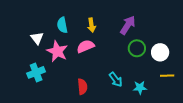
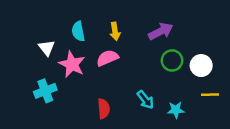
purple arrow: (128, 25) -> (161, 31), turned 30

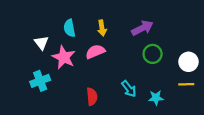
white circle: (201, 66) -> (188, 62), moved

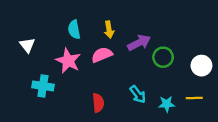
purple arrow: (142, 28) -> (139, 43), moved
white triangle: (41, 43) -> (27, 45), moved
cyan cross: (40, 81) -> (43, 86), turned 30
yellow line: (186, 84) -> (194, 98), moved

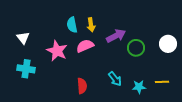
cyan semicircle: (74, 30) -> (72, 25), moved
white circle: (201, 66) -> (168, 44), moved
cyan cross: (43, 86) -> (26, 69), moved

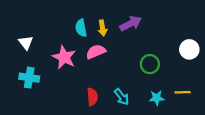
purple arrow: (116, 36) -> (131, 23), moved
green circle: (136, 48) -> (150, 64), moved
cyan arrow: (115, 79) -> (122, 97), moved

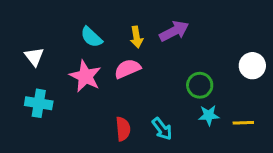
cyan semicircle: (81, 28) -> (91, 37), moved, turned -36
cyan star: (157, 98) -> (209, 115), moved

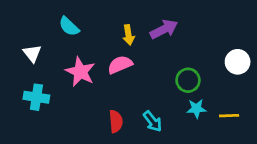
cyan semicircle: (91, 37) -> (69, 26), moved

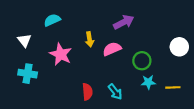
cyan semicircle: (69, 26) -> (52, 20), turned 112
yellow arrow: (128, 35) -> (90, 39), moved
pink semicircle: (120, 65) -> (112, 49), moved

